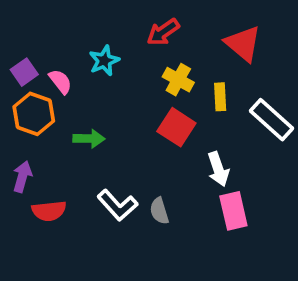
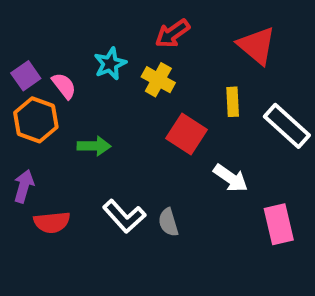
yellow cross: (178, 80) -> (158, 80), moved
white arrow: (218, 169) -> (231, 178), turned -36
pink rectangle: (233, 211) -> (279, 224), moved

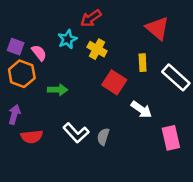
red arrow: (172, 34) -> (91, 18), moved
purple square: (26, 76) -> (16, 47), turned -35
gray semicircle: (168, 222) -> (103, 137), turned 35

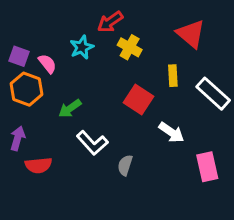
yellow cross: (97, 49) -> (130, 47), moved
green arrow: (58, 90) -> (70, 109), turned 144
white L-shape: (76, 133) -> (92, 143), moved

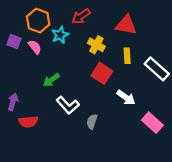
red triangle: (191, 34) -> (126, 25), moved, turned -30
yellow cross: (130, 47) -> (96, 45), moved
orange hexagon: (27, 89) -> (38, 21), moved
pink rectangle: (207, 167) -> (152, 123), turned -35

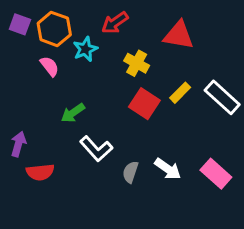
purple square: (14, 41) -> (20, 24), moved
yellow rectangle: (127, 56) -> (180, 93), moved, turned 48
white arrow: (126, 97) -> (168, 169), moved

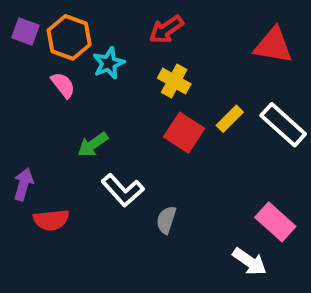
red arrow: (115, 23) -> (166, 29), moved
red triangle: (179, 35) -> (273, 45), moved
white arrow: (168, 169) -> (250, 262), moved

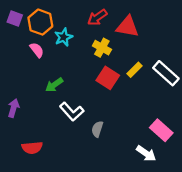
red triangle: (273, 45) -> (128, 27), moved
red semicircle: (51, 220) -> (32, 148), moved

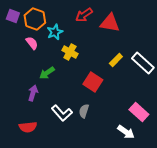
yellow cross: (102, 48) -> (70, 52), moved
red square: (108, 78) -> (93, 82), moved
purple arrow: (14, 108) -> (33, 93), moved
white L-shape: (72, 112) -> (62, 113), moved

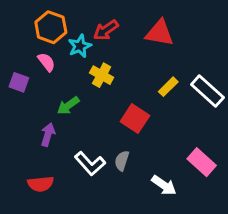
red arrow: (84, 15) -> (106, 30), moved
purple square: (13, 16) -> (19, 82), moved
white arrow: (126, 132) -> (164, 185), moved

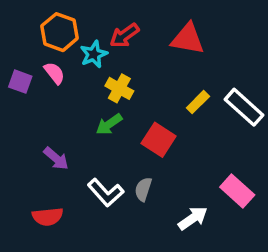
purple square: (19, 82) -> (20, 82), moved
green arrow: (68, 106) -> (109, 124), moved
purple arrow: (48, 135) -> (56, 158), turned 115
white arrow: (164, 185) -> (193, 218), turned -70

